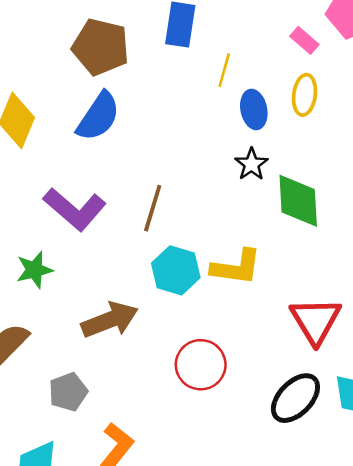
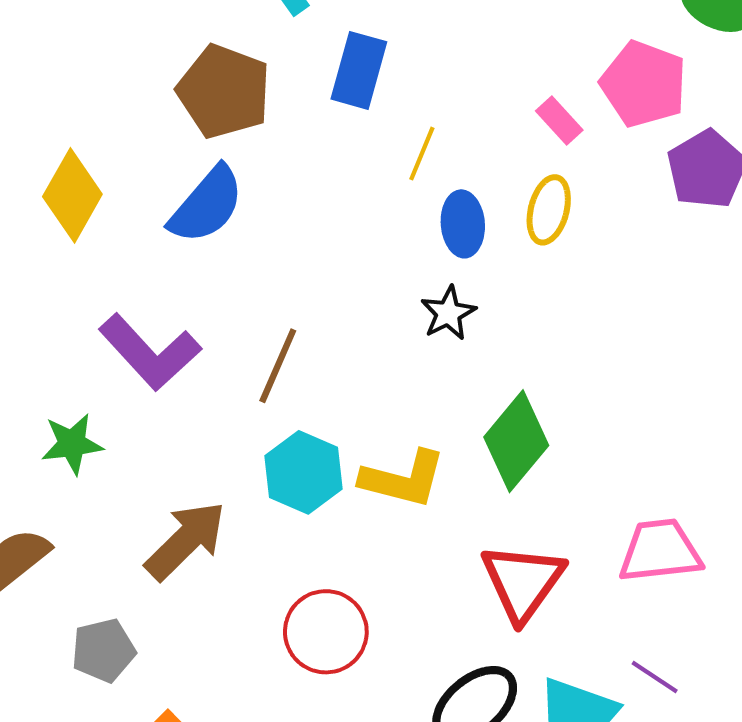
green diamond: (298, 201) -> (516, 441), moved, turned 36
brown arrow: (110, 320) -> (186, 541), turned -30

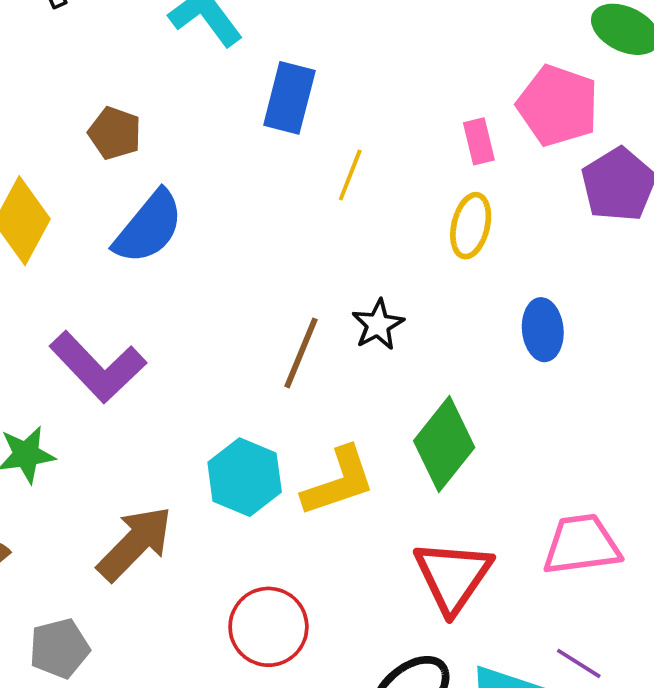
brown pentagon: (224, 91) -> (115, 133), moved, size x0.6
pink rectangle: (559, 121) -> (479, 141), turned 30
blue ellipse: (463, 224) -> (543, 330), moved
brown line: (278, 366) -> (301, 353), moved
yellow L-shape: (403, 479) -> (338, 482), turned -32

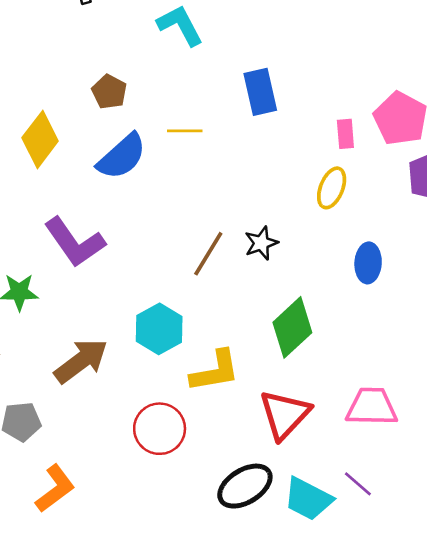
blue rectangle: (289, 98) -> (260, 92), moved, turned -36
yellow line: (350, 175) -> (185, 131), moved, turned 60
yellow L-shape: (338, 482) -> (215, 371), moved

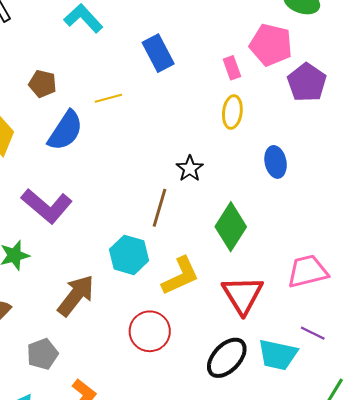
brown line: (208, 254) -> (160, 208), moved

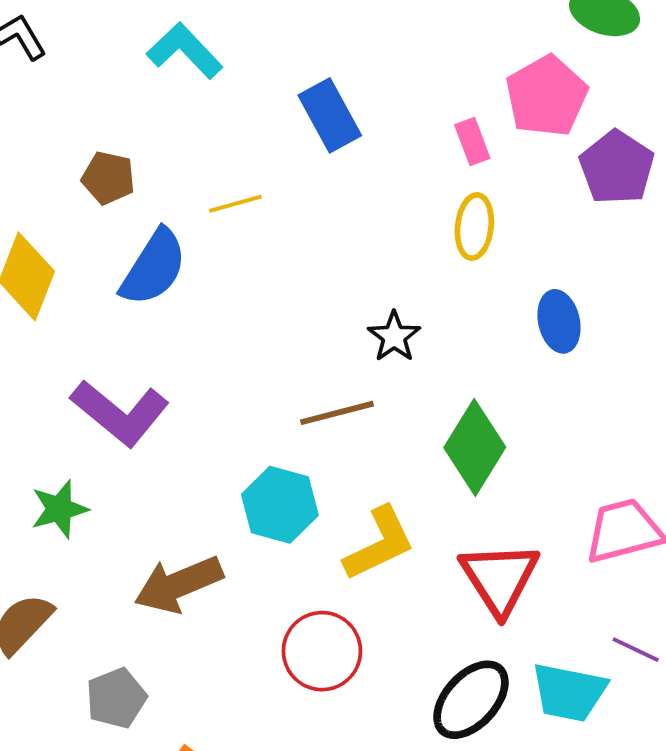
pink pentagon: (271, 45) -> (546, 96), turned 30
brown line: (160, 208) -> (337, 413), turned 60
brown arrow: (76, 295) -> (179, 584), turned -150

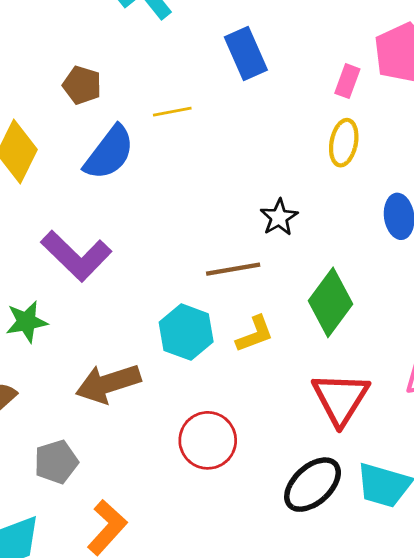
pink rectangle: (472, 142) -> (347, 81), turned 36
yellow L-shape: (379, 544) -> (255, 334), moved, size x0.7

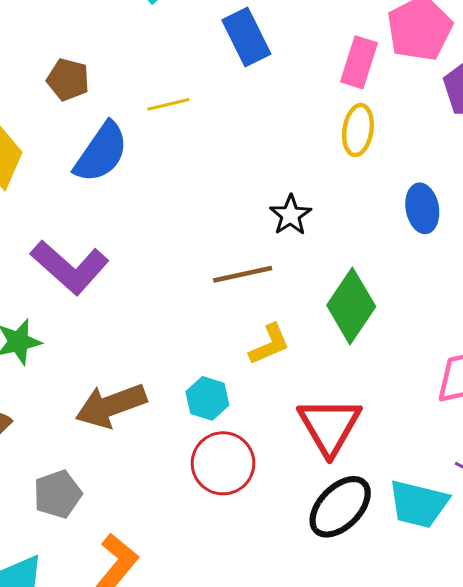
pink rectangle: (347, 81) -> (359, 62), size x1.4
cyan hexagon: (186, 332) -> (207, 398), moved, size x0.7
red triangle: (341, 398) -> (329, 426), moved

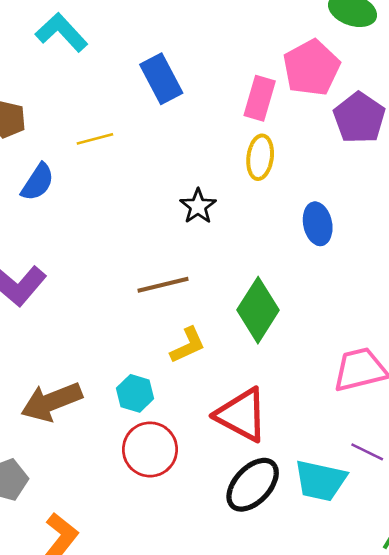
blue semicircle: (101, 152) -> (38, 182), size x0.7
black star: (291, 215) -> (198, 206), moved
red triangle: (329, 426) -> (242, 415), turned -30

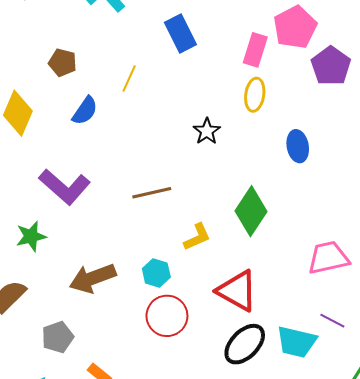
yellow line: (95, 139) -> (129, 79), turned -52
brown line: (163, 285) -> (152, 193), moved

